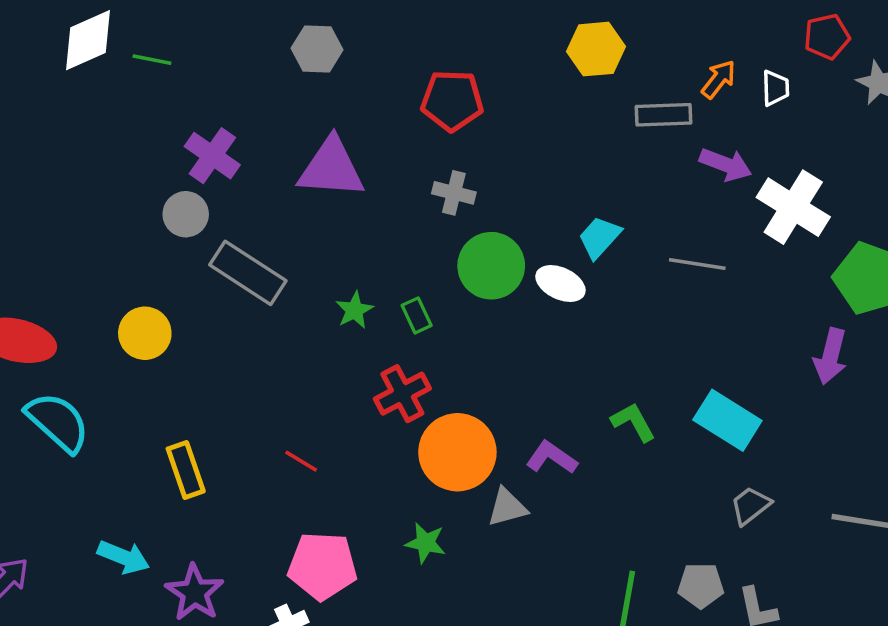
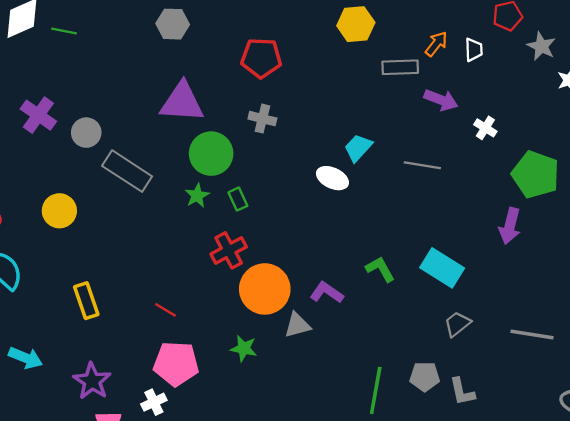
purple cross: (212, 156) -> (38, 115), moved
white cross: (793, 207) -> (485, 128), size x0.5
green circle: (491, 266) -> (211, 154), moved
red line: (301, 461) -> (166, 310), moved
cyan arrow: (124, 557) -> (26, 358), moved

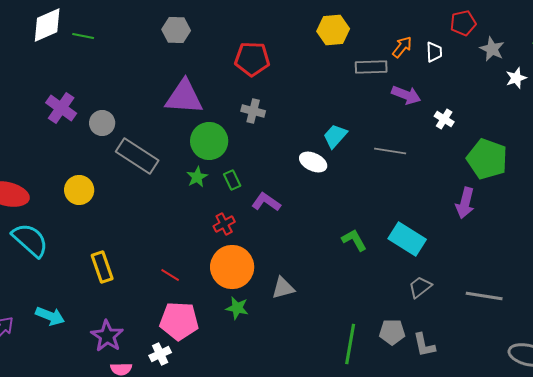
red cross: (229, 250) -> (224, 224), size x0.7
orange circle: (265, 289) -> (232, 267), moved
purple L-shape: (327, 292) -> (266, 202), moved

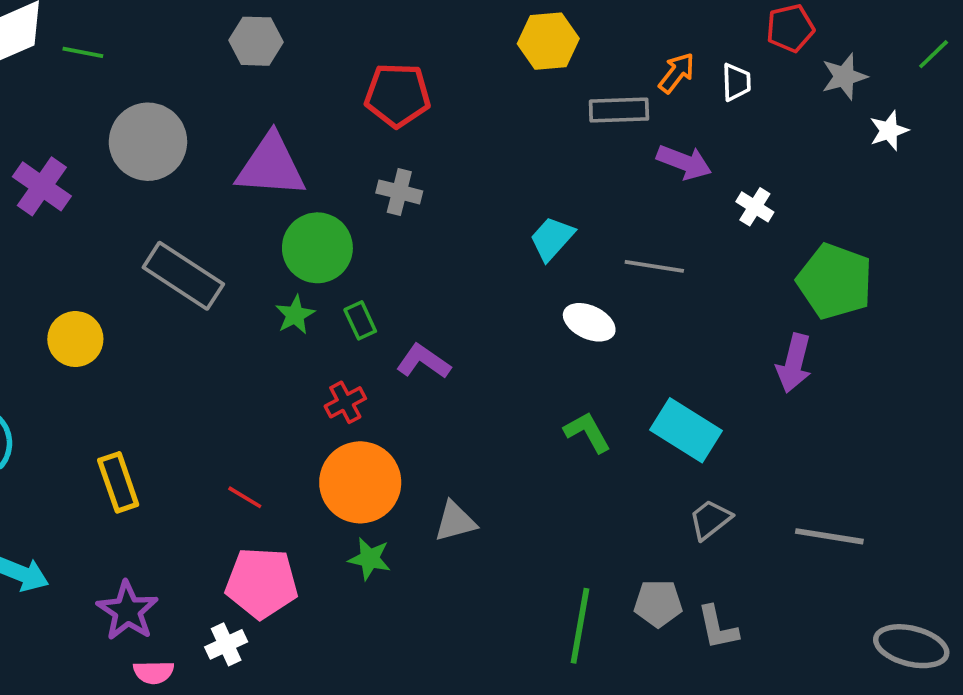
gray star: (492, 49) -> (844, 77), turned 30
gray circle: (102, 123) -> (148, 142), moved, size x1.6
white ellipse: (313, 162) -> (589, 322), moved

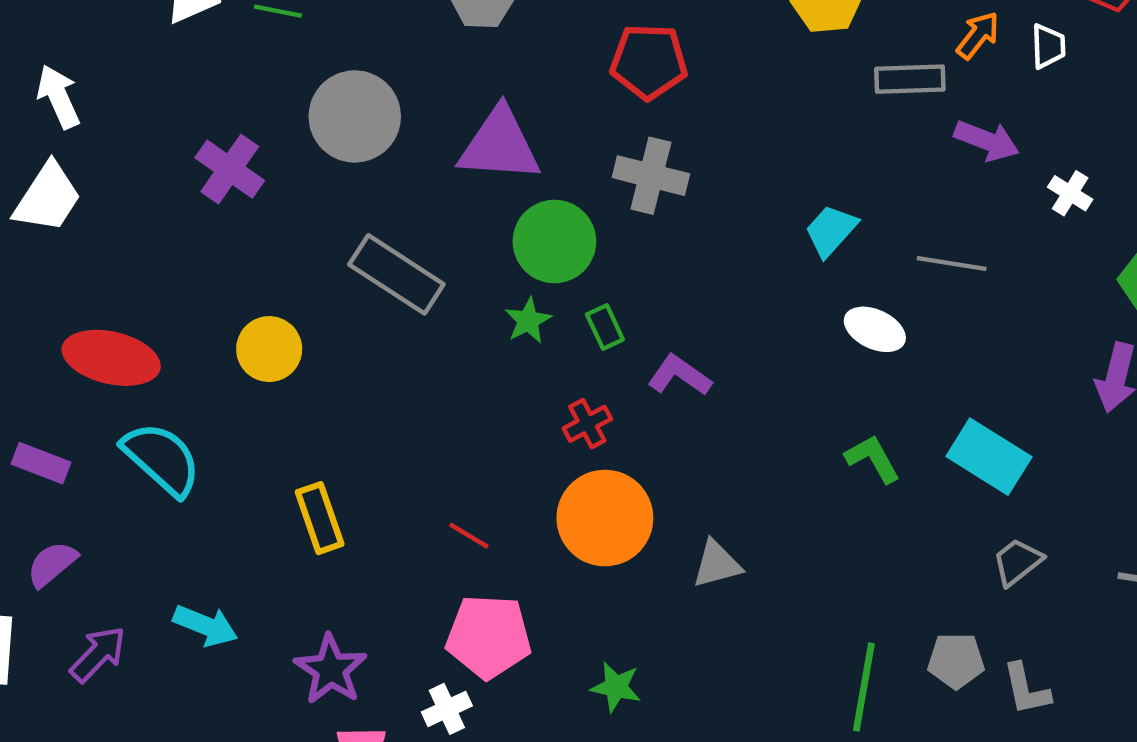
gray cross: (399, 192) -> (651, 176), size x1.4
green star: (370, 559) -> (616, 687), moved

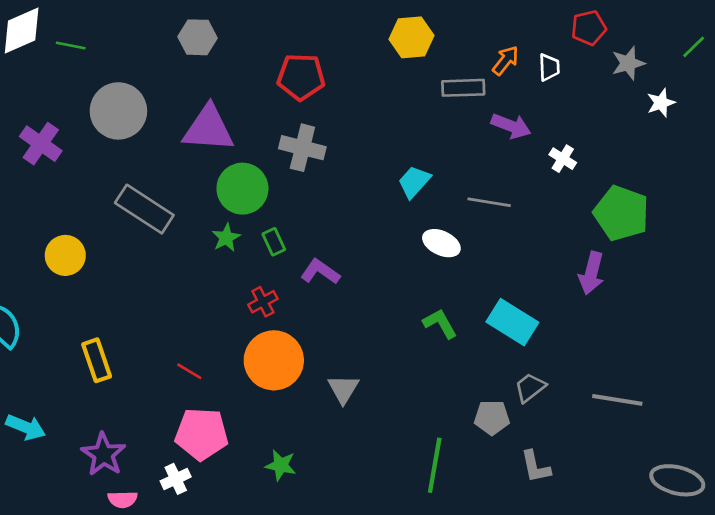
gray triangle: (717, 564) -> (343, 389), turned -44
gray pentagon: (956, 661) -> (492, 418), moved

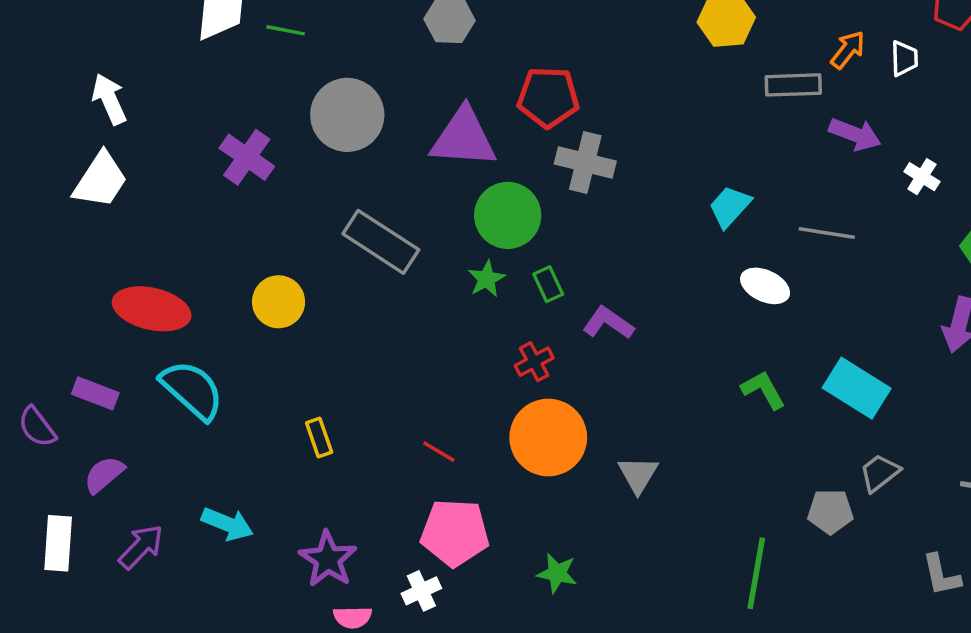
red pentagon: (301, 77) -> (548, 97), moved
yellow rectangle: (97, 360) -> (319, 437), size x0.7
gray L-shape: (536, 467) -> (941, 575), moved

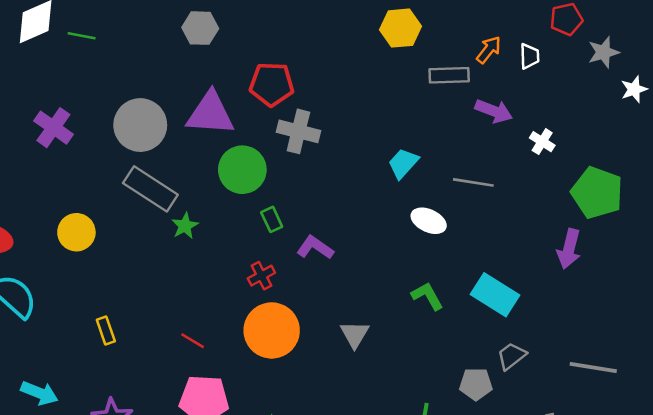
gray circle: (347, 115) -> (140, 125), moved
green star: (487, 279) -> (185, 226), moved
gray triangle: (638, 475) -> (355, 334), moved

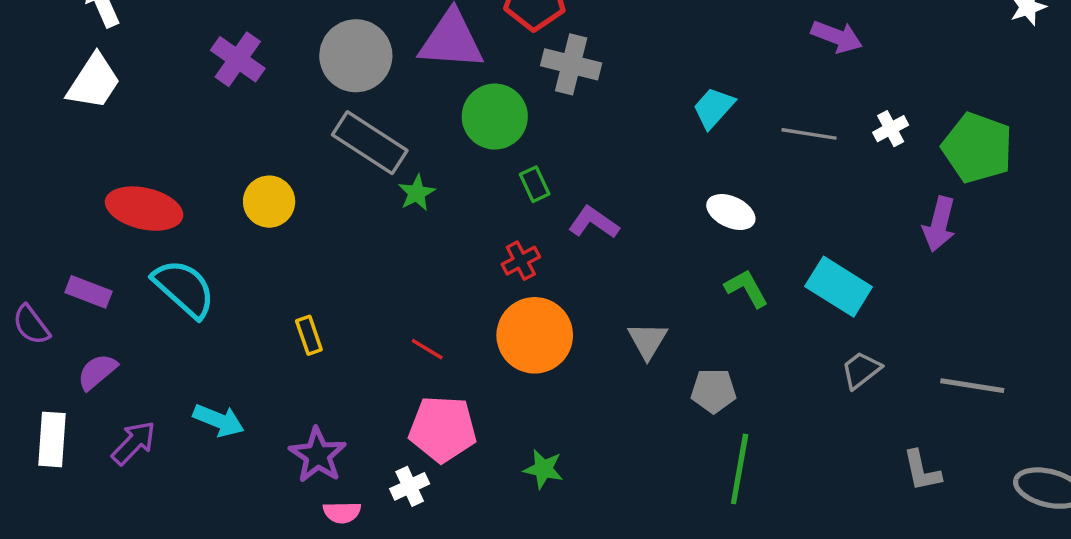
white cross: (542, 142) -> (891, 129), moved, turned 30
white ellipse: (429, 221) -> (731, 212), moved
gray pentagon: (476, 384) -> (714, 391), moved

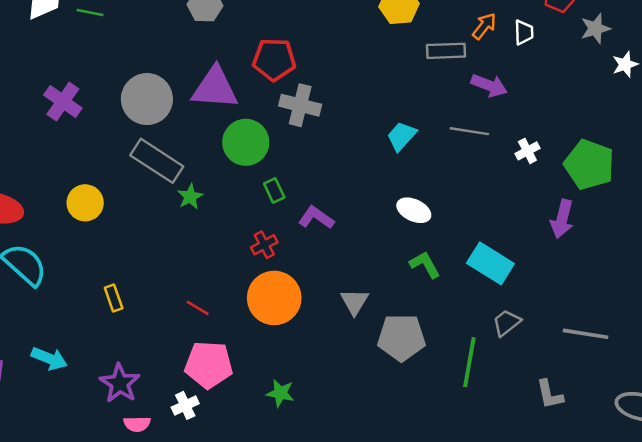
gray line: (809, 134) -> (469, 131), moved
gray pentagon: (714, 391) -> (401, 338), size x1.5
green line: (740, 469) -> (469, 362), moved

